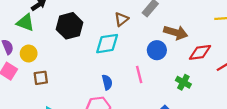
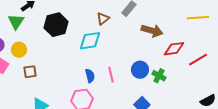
green triangle: (25, 23) -> (16, 22), turned 42
blue circle: (157, 50) -> (140, 70), moved
pink line: (139, 75) -> (111, 75), moved

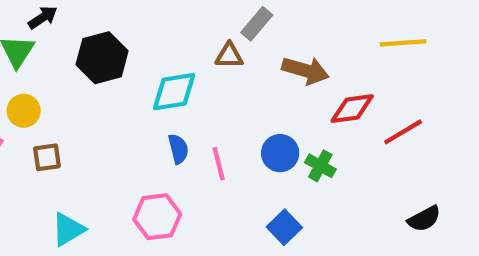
brown triangle: (103, 19) -> (229, 56), moved, turned 40
blue semicircle: (90, 76) -> (178, 149), moved

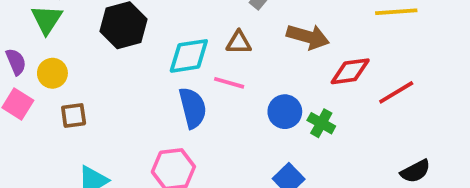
brown triangle: (229, 56) -> (239, 43), moved
blue semicircle: (178, 149) -> (193, 108), size x1.5
pink line: (219, 164) -> (229, 83), moved, turned -60

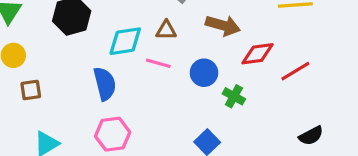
blue semicircle: (193, 108) -> (105, 84), moved
blue circle: (285, 112) -> (204, 73), moved

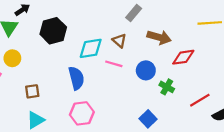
brown triangle: (166, 30) -> (119, 41), turned 40
red line: (295, 71) -> (200, 100), moved
brown square: (31, 90) -> (32, 91), moved

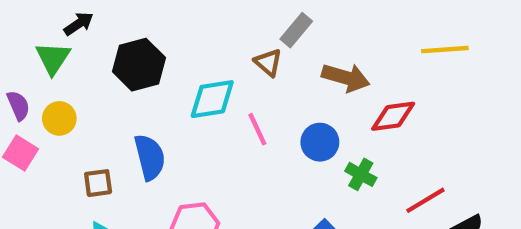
brown triangle: (119, 41) -> (268, 62), moved
pink line: (114, 64) -> (257, 129), turned 49
blue semicircle: (76, 78) -> (150, 157), moved

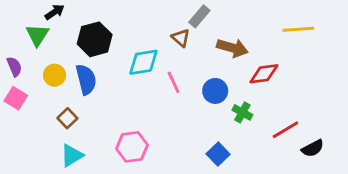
yellow circle: (59, 118) -> (55, 75), moved
blue semicircle: (150, 157) -> (86, 79), moved
brown square: (98, 183) -> (67, 118), turned -36

